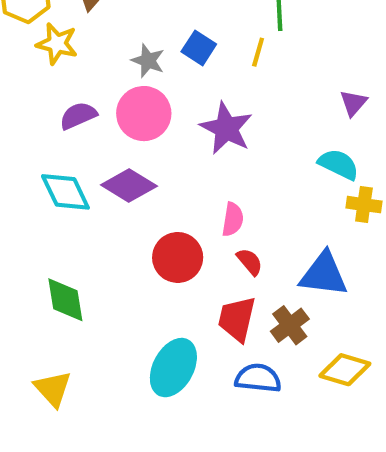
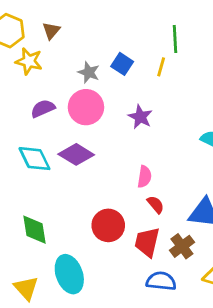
purple star: (226, 128) -> (140, 117), size x0.7
red circle: (178, 257) -> (108, 225), moved
cyan ellipse: (173, 368) -> (69, 274), moved, turned -48

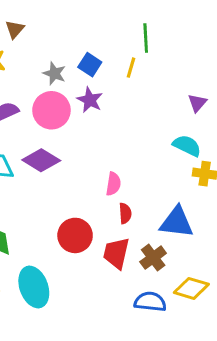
purple star: (140, 117) -> (90, 100), moved
red semicircle: (156, 205) -> (125, 213), turned 36
blue semicircle: (161, 281) -> (150, 302), moved

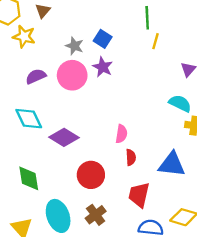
yellow line: (131, 68) -> (155, 41), moved
purple diamond: (41, 160) -> (64, 137), moved
red trapezoid: (116, 253) -> (139, 195), moved
brown cross: (153, 258) -> (96, 215), moved

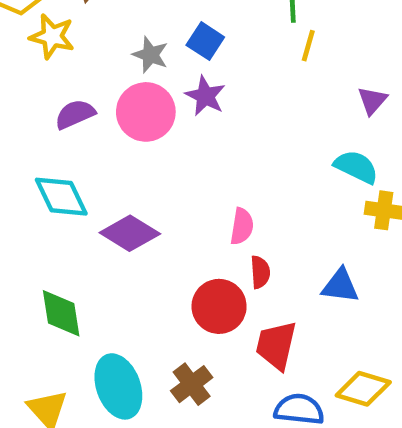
blue triangle: (172, 164) -> (340, 286), size x0.7
red circle: (91, 175) -> (219, 306), moved

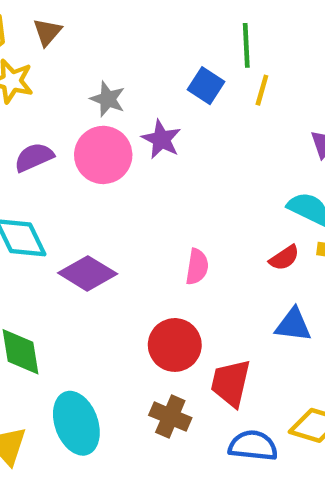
blue square: (205, 41) -> (206, 86), moved
red semicircle: (260, 272) -> (284, 258), moved, turned 60
brown cross: (192, 384) -> (170, 417), moved, turned -30

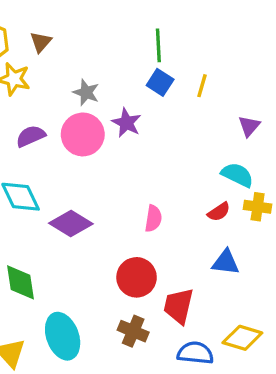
green line: (246, 45) -> (158, 45), moved

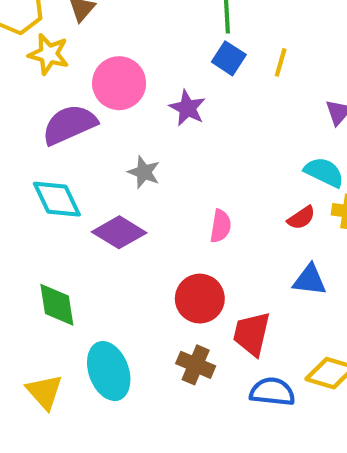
gray star: (86, 92) -> (144, 172), moved
pink circle: (83, 134) -> (119, 83), moved
purple semicircle: (31, 136) -> (69, 125), size x1.5

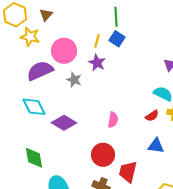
yellow line: (281, 62) -> (97, 41), moved
gray star: (144, 172) -> (74, 80), moved

